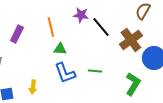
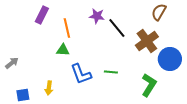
purple rectangle: (17, 34) -> (42, 15), moved
green triangle: (60, 49) -> (63, 50), moved

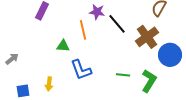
orange line: (67, 28) -> (83, 30), moved
green line: (111, 72) -> (123, 75), moved

